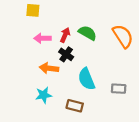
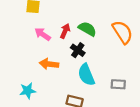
pink arrow: (43, 38) -> (43, 34), turned 35
black cross: (66, 54) -> (78, 50), moved
cyan star: (44, 95) -> (28, 91), moved

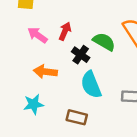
green semicircle: (87, 29) -> (104, 42), moved
cyan star: (28, 91) -> (34, 104), moved

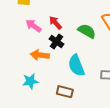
red arrow: (65, 31) -> (55, 23), turned -64
black cross: (81, 55) -> (57, 41), moved

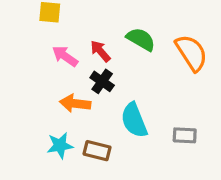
green semicircle: (87, 31) -> (141, 39), moved
brown rectangle: (65, 92) -> (97, 151), moved

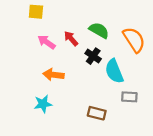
black cross: (102, 81) -> (93, 56), moved
cyan semicircle: (134, 120) -> (114, 71), moved
brown rectangle: (97, 151) -> (97, 113), moved

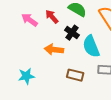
orange arrow: (54, 75) -> (54, 50), moved
brown rectangle: (97, 113) -> (75, 75), moved

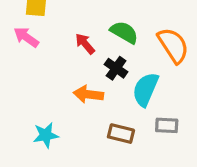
pink arrow: (30, 20) -> (26, 37), moved
cyan semicircle: (91, 46) -> (145, 89), turned 45

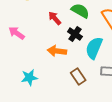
pink arrow: (26, 37) -> (17, 33), moved
brown rectangle: (121, 134) -> (78, 76), turned 42

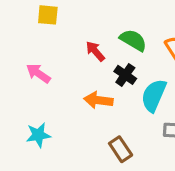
brown rectangle: (78, 76) -> (121, 149), moved
cyan star: (29, 78) -> (38, 135), moved

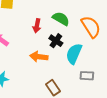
red arrow: (95, 51) -> (37, 26), turned -128

